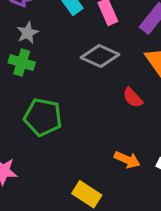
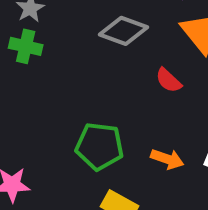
green pentagon: (43, 117) -> (99, 146), moved

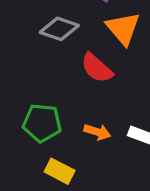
red semicircle: (169, 80) -> (97, 68), size x1.5

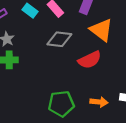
red semicircle: (97, 68) -> (90, 60), turned -55

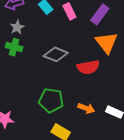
gray diamond: (59, 39) -> (56, 54), moved

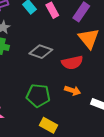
orange arrow: (86, 108) -> (73, 91), moved

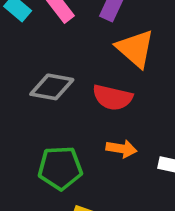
red semicircle: (72, 63) -> (112, 97), turned 35

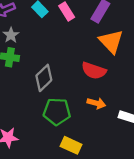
gray diamond: (52, 87) -> (44, 78), moved, turned -60

